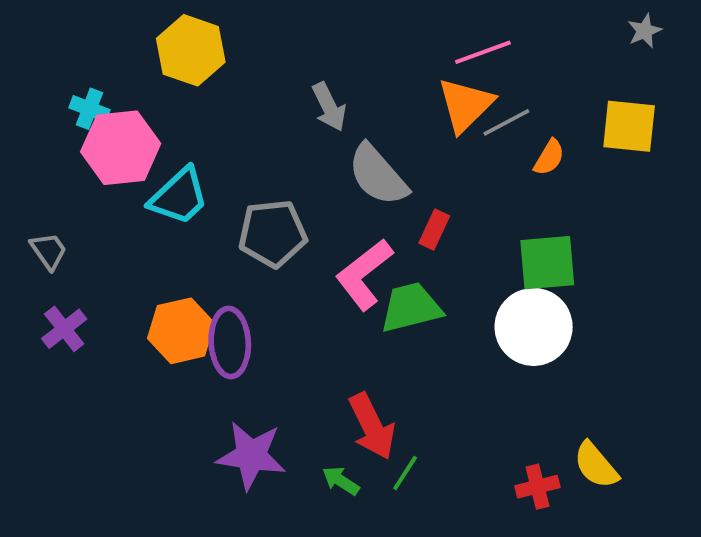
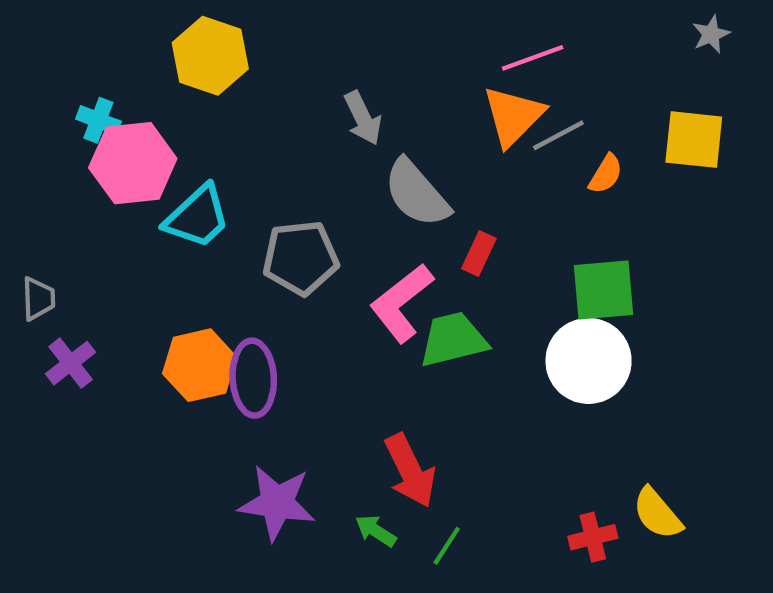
gray trapezoid: (49, 251) -> (38, 299), moved, turned 33
green line: (405, 473) -> (447, 546), moved

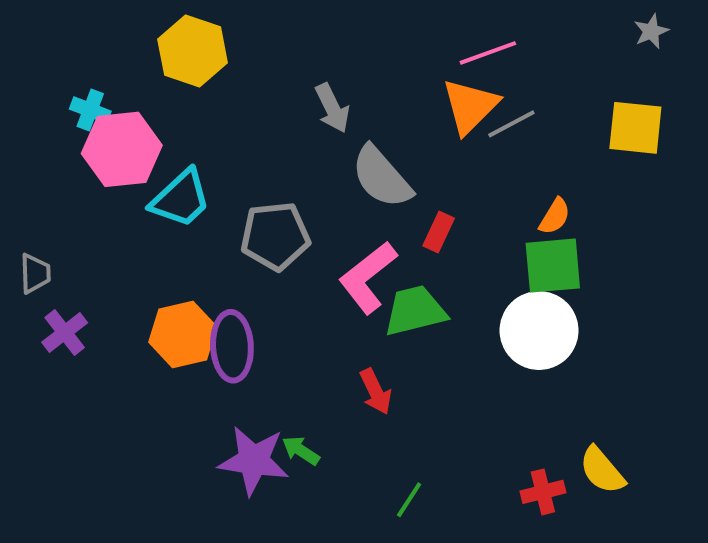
orange semicircle: (606, 174) -> (555, 216), moved
red arrow: (410, 471) -> (376, 392), moved, size x0.7
green arrow: (376, 531) -> (301, 451), moved

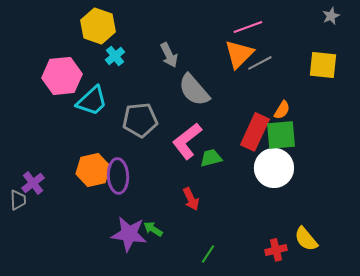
cyan cross: (90, 110) -> (115, 56), moved, turned 30
red rectangle: (439, 232) -> (255, 132), moved, size x1.8
gray trapezoid: (35, 273) -> (18, 200), moved
green trapezoid: (415, 311) -> (211, 158), size x0.7
purple cross: (65, 332) -> (33, 183), moved

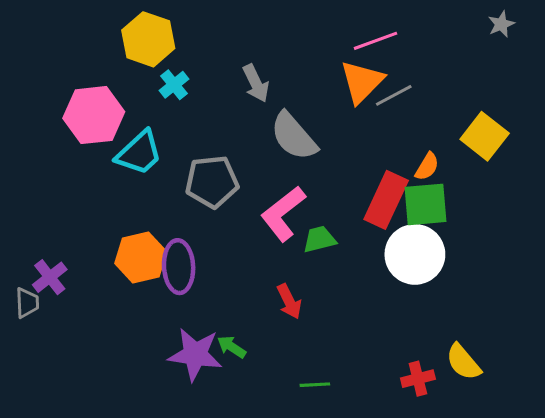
yellow square: (323, 65) -> (485, 136), moved, turned 32
green line: (208, 254) -> (315, 385), turned 54

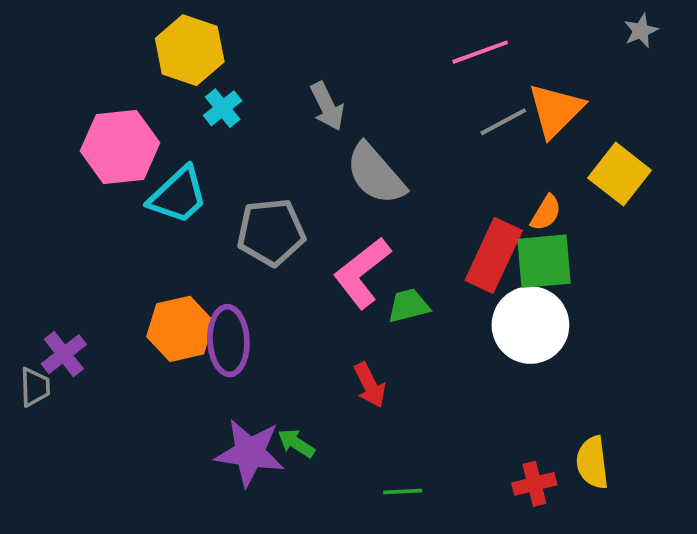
orange triangle: (362, 82) -> (556, 110), moved
yellow semicircle: (463, 362) -> (592, 462), turned 33

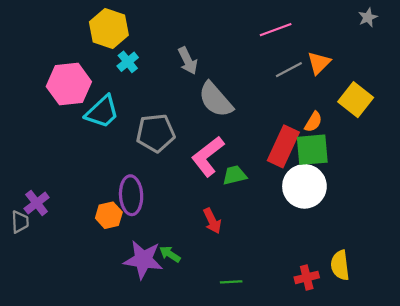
orange triangle: (556, 110) -> (319, 63), size x0.7
orange hexagon: (180, 329) -> (109, 215), moved, size x0.7

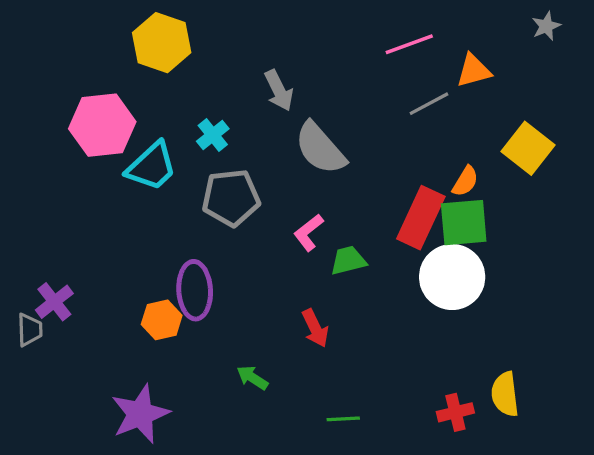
cyan cross: (128, 62) -> (213, 135), moved
orange triangle: (319, 63) -> (474, 71), moved, turned 30
pink L-shape: (208, 156) -> (309, 232), size x0.6
purple star: (143, 260) -> (140, 414), moved, turned -30

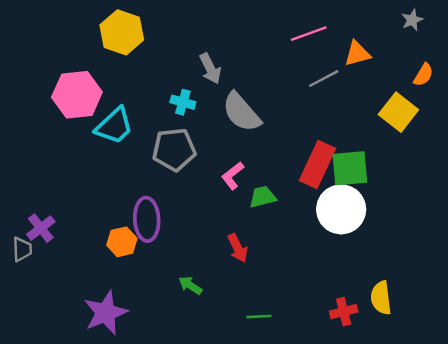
cyan cross: (213, 135) -> (183, 102), moved, turned -35
orange semicircle: (465, 181) -> (423, 75), moved

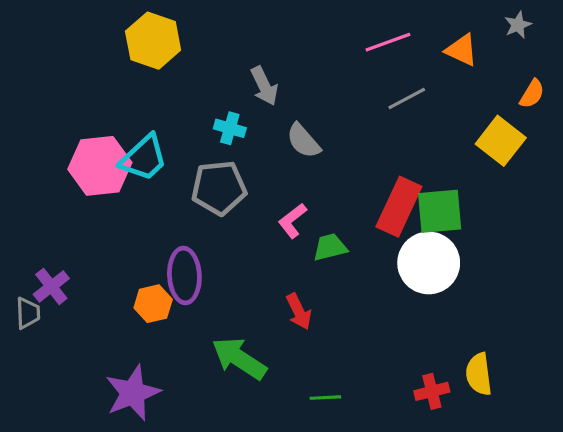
orange triangle: (357, 54) -> (462, 50), moved, turned 40
pink hexagon: (77, 95) -> (100, 166), moved
gray semicircle: (241, 112) -> (303, 141), size x0.7
green arrow: (190, 285) -> (239, 358), size x1.8

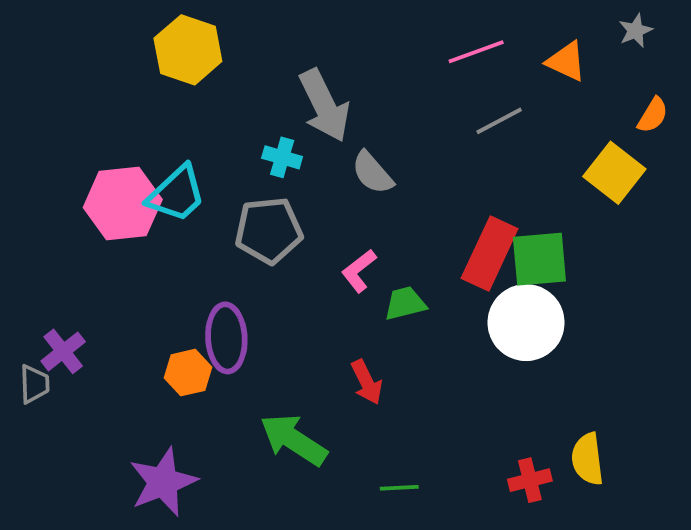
gray arrow: (264, 86) -> (324, 106), size x1.5

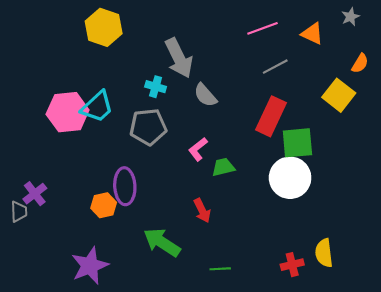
red rectangle: (490, 253) -> (271, 116), moved

